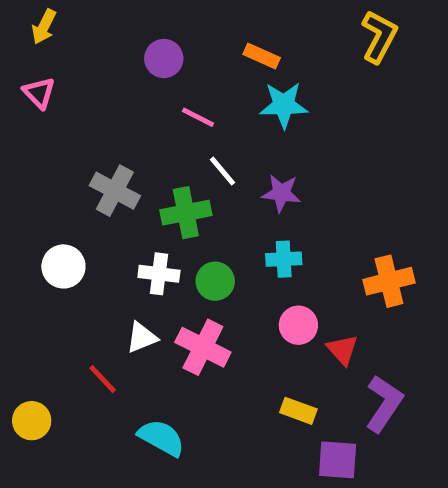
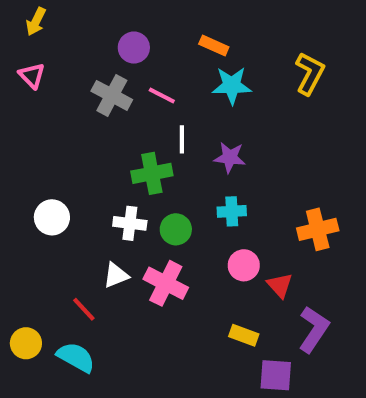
yellow L-shape: (379, 36) -> (310, 73), moved
white line: (223, 171) -> (182, 139), turned 40
gray cross: (115, 191) -> (112, 95), moved
cyan semicircle: (161, 438) -> (76, 357), moved

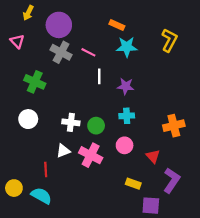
yellow arrow: (36, 22) -> (28, 13), moved
purple circle: (134, 48) -> (59, 25), moved, size x1.5
green cross: (152, 173) -> (35, 82), moved, turned 35
pink circle: (244, 265) -> (125, 145), moved
red line: (84, 309) -> (46, 169), turned 40

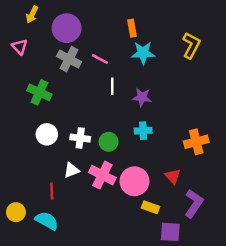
orange rectangle: (117, 25) -> (132, 28), turned 56
white circle: (28, 119) -> (47, 134), moved
pink circle: (125, 145) -> (134, 181), moved, size x1.5

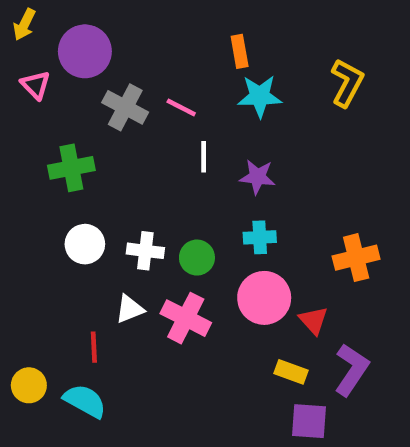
yellow arrow: (32, 15) -> (24, 24), moved
purple circle: (67, 28) -> (85, 51), moved
green cross: (39, 92) -> (71, 168), turned -35
pink circle: (134, 181) -> (264, 298), moved
yellow rectangle: (151, 207) -> (291, 372), moved

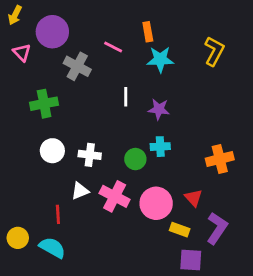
pink line: (181, 107) -> (113, 47), moved
green circle: (197, 258) -> (135, 159), moved
pink circle: (264, 298) -> (156, 203), moved

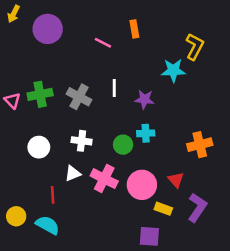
pink triangle: (22, 52) -> (12, 101), moved
cyan star: (160, 59) -> (173, 70), moved
gray cross: (77, 66) -> (79, 97), moved
white circle: (52, 151) -> (39, 147), moved
purple square: (191, 260) -> (149, 236), moved

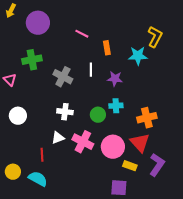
orange rectangle: (134, 29) -> (107, 48), moved
green cross: (40, 94) -> (32, 60), moved
orange cross: (200, 145) -> (147, 118), moved
white circle: (39, 147) -> (18, 116), moved
red triangle: (176, 180) -> (140, 143), size x1.5

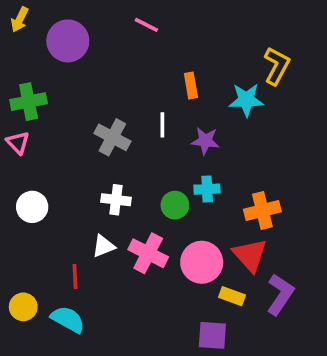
pink line: (82, 34) -> (146, 25), moved
green cross: (32, 60) -> (29, 102), moved

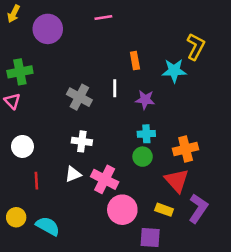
pink line: (146, 25) -> (103, 18), turned -36
green circle: (175, 205) -> (143, 157), moved
pink circle: (202, 262) -> (122, 210), moved
red line: (75, 277) -> (36, 181), moved

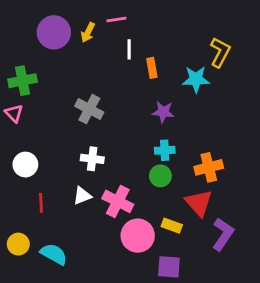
yellow arrow: (14, 14) -> (88, 32), moved
white line: (115, 88) -> (129, 49), moved
yellow rectangle: (164, 210) -> (172, 226), moved

